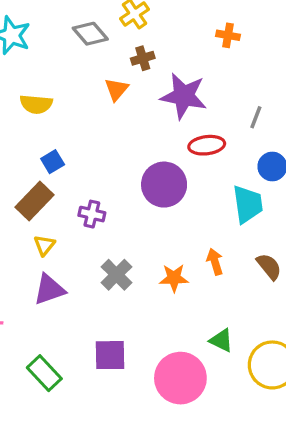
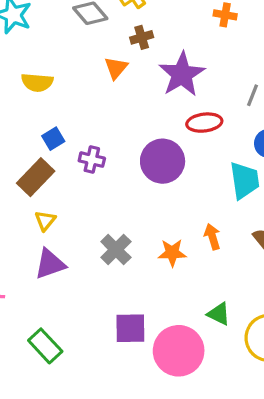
purple star: (184, 96) -> (182, 74), turned 30
purple cross: (92, 214) -> (92, 160), moved
purple square: (110, 355) -> (130, 328), moved

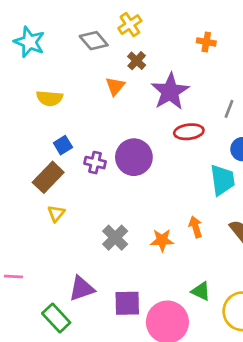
brown cross: (142, 37) -> (137, 61), turned -30
purple circle: (163, 161) -> (134, 157), moved
purple triangle: (50, 264) -> (82, 288), moved

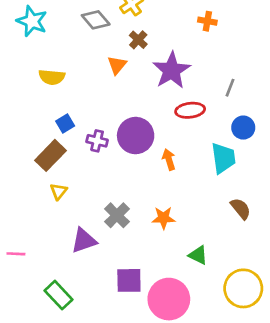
orange arrow: (196, 227) -> (169, 159), moved
purple triangle: (82, 288) -> (84, 241), moved
green triangle: (201, 291) -> (198, 255), moved

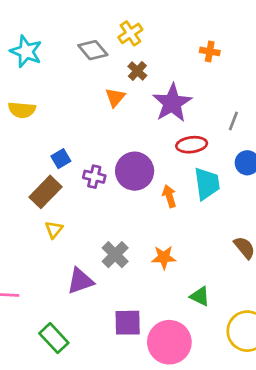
yellow semicircle: (52, 77) -> (22, 110), moved
cyan trapezoid: (223, 158) -> (207, 184), moved

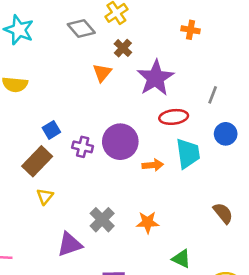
orange arrow: (169, 196) -> (153, 165), turned 102

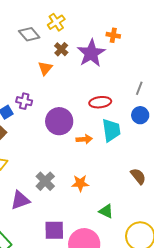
purple star: (155, 78) -> (91, 53), moved
gray line: (213, 95) -> (139, 88), moved
purple cross: (83, 147) -> (24, 101), moved

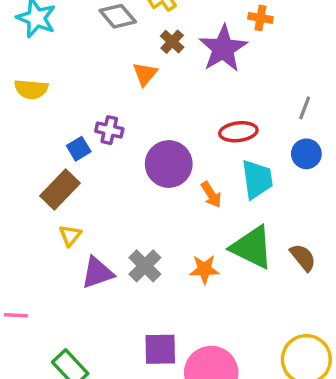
orange arrow: (84, 139) -> (211, 195), turned 63
purple triangle: (20, 200) -> (97, 273), moved
green triangle: (106, 211) -> (252, 247), moved, size x1.8

